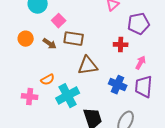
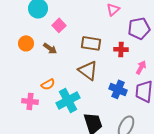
brown rectangle: (74, 39) -> (91, 43), moved
brown triangle: (88, 66) -> (88, 70), turned 45

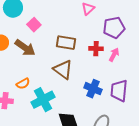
brown arrow: (50, 48) -> (25, 48), size x1.5
pink arrow: (141, 67) -> (114, 55), moved

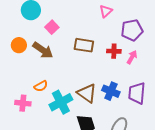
brown triangle: (63, 70) -> (87, 93), moved

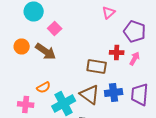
purple pentagon: (132, 30) -> (135, 32), turned 30
brown rectangle: (84, 45) -> (97, 66), moved
blue cross: (111, 91) -> (114, 92), turned -30

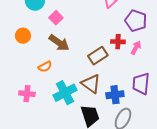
brown arrow: (46, 52) -> (59, 43), moved
brown rectangle: (97, 66) -> (98, 56), turned -42
orange semicircle: (44, 88) -> (45, 67), moved
blue cross: (114, 92) -> (115, 95), moved

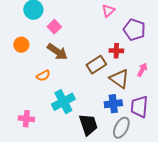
pink arrow: (136, 48) -> (142, 70), moved
brown triangle: (91, 84) -> (119, 79), moved
purple trapezoid: (141, 84) -> (139, 107), moved
pink cross: (27, 94) -> (26, 119), moved

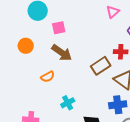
pink square: (54, 27) -> (59, 28), turned 32
cyan cross: (63, 102) -> (68, 103), size x0.6

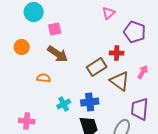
orange semicircle: (48, 77) -> (44, 78), turned -144
blue cross: (118, 105) -> (90, 102), moved

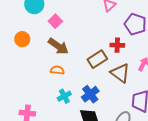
pink square: (55, 29) -> (55, 21), turned -32
orange semicircle: (44, 78) -> (57, 70), moved
blue cross: (90, 102) -> (90, 94), turned -30

